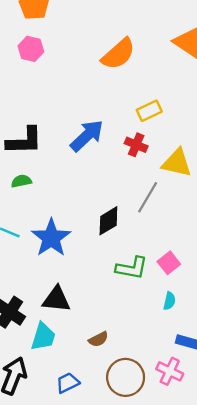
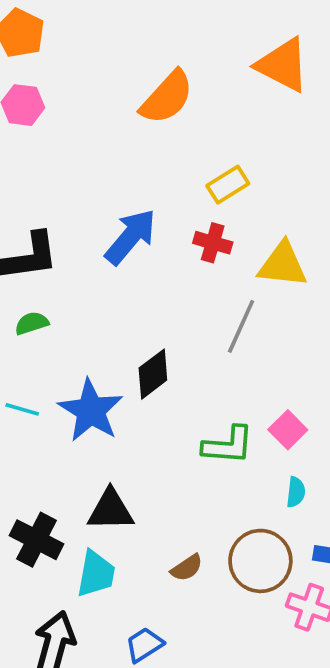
black diamond: (108, 221) -> (153, 374), moved
brown circle: (126, 377) -> (260, 561), moved

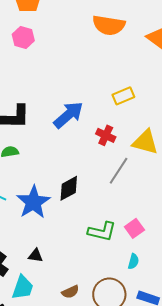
orange semicircle: (167, 97) -> (109, 25), moved, turned 48
red cross: (213, 243) -> (106, 135), moved
black triangle: (111, 510) -> (36, 256), size x0.6

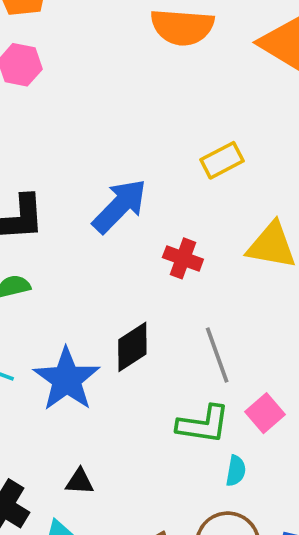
red cross: (106, 135) -> (183, 258), moved
gray line: (119, 171) -> (217, 355), moved, turned -48
cyan semicircle: (133, 261) -> (236, 471), moved

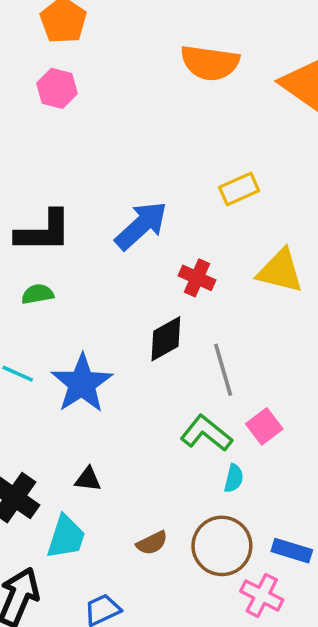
black diamond: (132, 347) -> (166, 339), moved
green L-shape: (203, 424) -> (206, 433), turned -153

